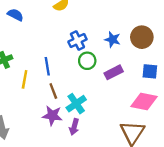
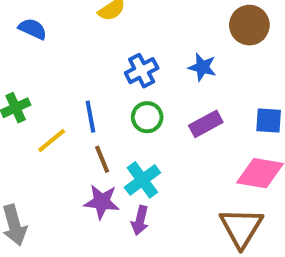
brown circle: (142, 37) -> (249, 25), moved
green circle: (87, 61) -> (147, 117), moved
yellow line: (25, 79) -> (52, 140), turned 42

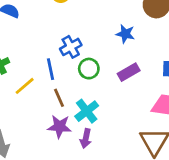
blue cross: (142, 71) -> (71, 47), moved

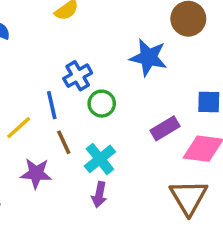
blue star: (125, 34) -> (148, 57), size x1.5
purple rectangle: (129, 72) -> (165, 128), moved
purple star: (59, 127) -> (36, 173), moved

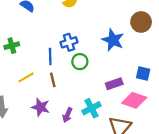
yellow line: (19, 128) -> (26, 77), moved
cyan cross: (100, 159) -> (91, 108), moved
purple star: (36, 173) -> (40, 107), moved

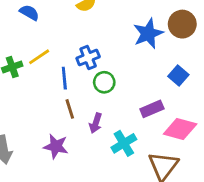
blue star: (113, 40) -> (148, 34), moved, turned 30
blue square: (143, 73) -> (178, 76), moved, turned 32
yellow line: (26, 77) -> (39, 57), moved
purple arrow: (67, 115) -> (96, 123), moved

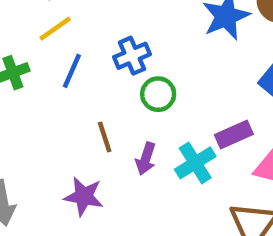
yellow line: (39, 57) -> (55, 29), moved
blue line: (64, 78) -> (72, 71), moved, turned 30
cyan cross: (124, 143) -> (195, 163), moved

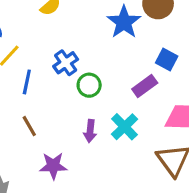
purple rectangle: (234, 135) -> (145, 86), moved
brown line: (105, 137) -> (29, 126), moved

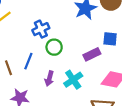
blue square: (167, 60) -> (110, 39), turned -32
blue line: (27, 82) -> (28, 61), moved

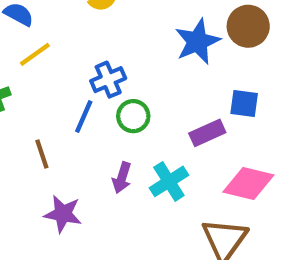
blue line: (28, 61) -> (84, 116), moved

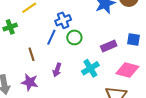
blue square: (244, 103) -> (134, 39), moved
purple arrow: (122, 178) -> (57, 70), moved
purple star: (63, 214) -> (30, 82), moved

